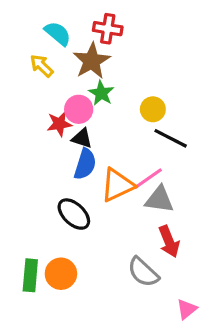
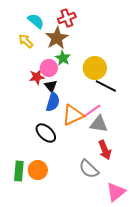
red cross: (108, 29) -> (67, 18), turned -30
yellow circle: (153, 109) -> (95, 68), size x1.5
black triangle: (82, 138) -> (51, 86), turned 32
pink triangle: (187, 309) -> (116, 192), size x1.5

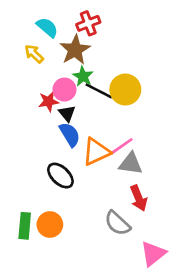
black line: (106, 86) -> (99, 91), moved
blue semicircle: (53, 102) -> (70, 135), turned -48

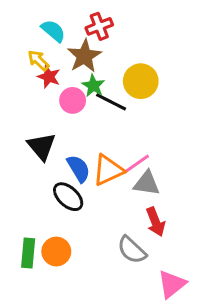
yellow circle: (125, 90) -> (141, 81), moved
red star: (49, 101) -> (49, 77), moved, turned 30
black triangle: (67, 113) -> (41, 146), moved, size x1.5
blue semicircle: (70, 135) -> (78, 169), moved

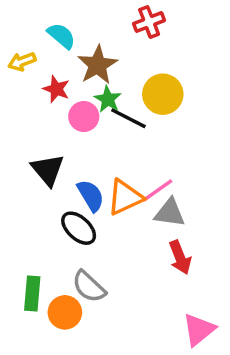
red cross: (99, 26) -> (149, 22), moved
yellow arrow: (39, 60) -> (22, 62), moved, turned -65
gray semicircle: (132, 250) -> (89, 287), moved
orange circle: (56, 251) -> (65, 312), moved

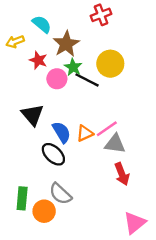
orange triangle: (125, 197) -> (85, 133), size x0.7

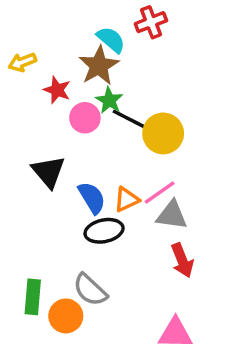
cyan semicircle: (42, 24) -> (111, 40), moved
yellow circle: (110, 64) -> (163, 133), moved
black ellipse: (53, 154) -> (104, 231), moved, turned -55
pink triangle: (135, 223) -> (175, 333), moved, turned 40

